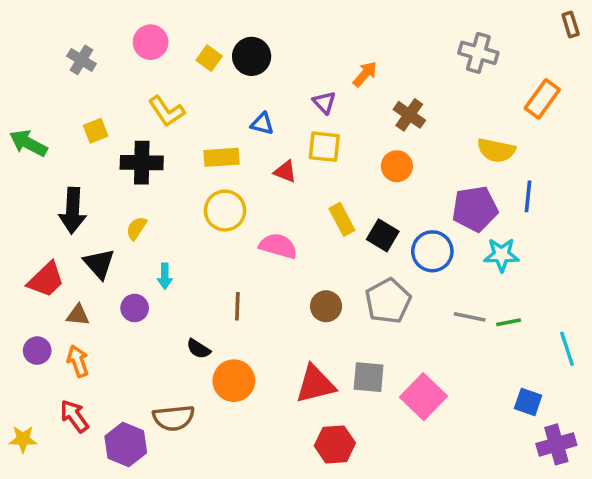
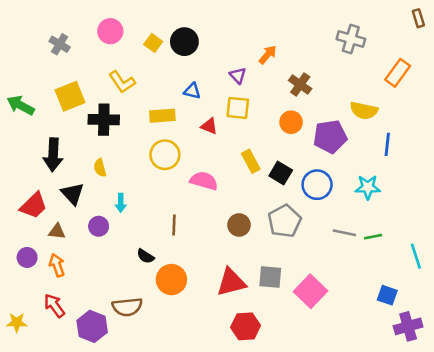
yellow square: (96, 131) -> (70, 96), size x1.6
purple pentagon: (475, 209) -> (330, 137), moved
yellow semicircle: (136, 228) -> (100, 168), turned -48

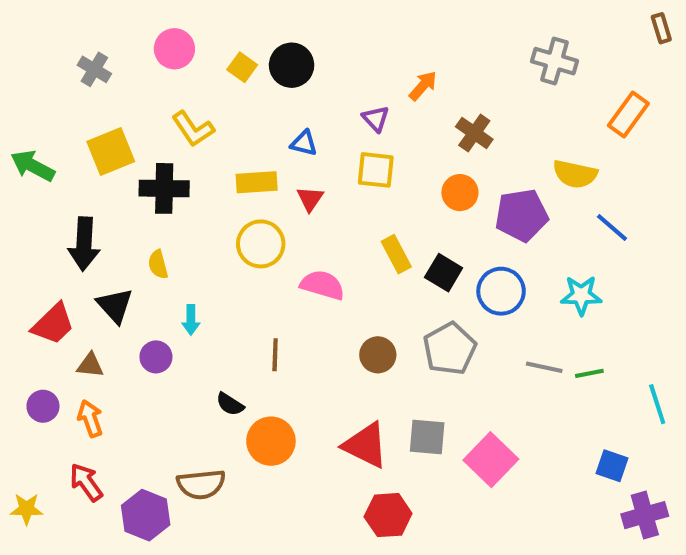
red triangle: (209, 126) -> (310, 199), moved, turned 42
blue line: (387, 144) -> (612, 227), turned -55
red triangle: (231, 282) -> (365, 445), turned 40

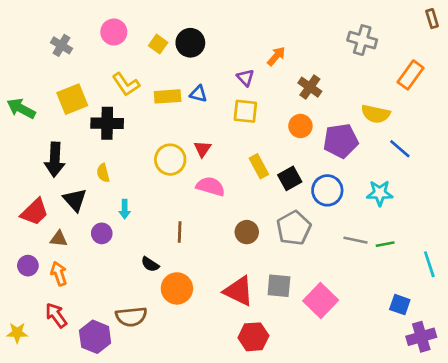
yellow rectangle: (257, 182) -> (168, 96), moved
red triangle: (310, 199) -> (202, 149), moved
black square: (444, 273) -> (290, 178), turned 30

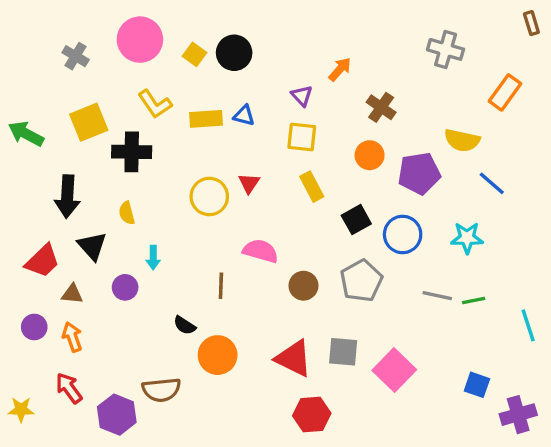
pink circle: (114, 32) -> (140, 40), size x1.4
yellow rectangle: (259, 166) -> (312, 187), moved
pink semicircle: (210, 186) -> (261, 251), moved
blue square: (400, 305) -> (477, 385), moved

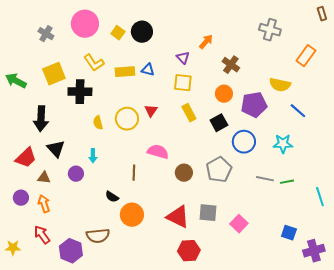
yellow semicircle: (127, 213) -> (98, 123), moved
black square: (356, 220) -> (219, 123), moved
pink square: (394, 370) -> (239, 224), size x0.7

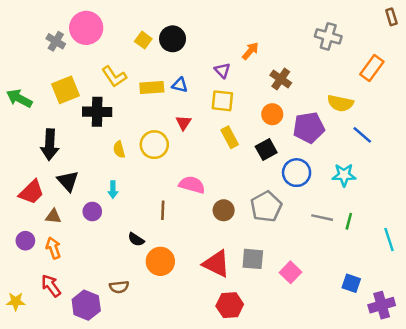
pink circle: (85, 24) -> (86, 28), moved
red triangle: (151, 111) -> (183, 123), moved
green line: (287, 182) -> (349, 221), turned -64
brown semicircle: (98, 236) -> (119, 287), size x0.7

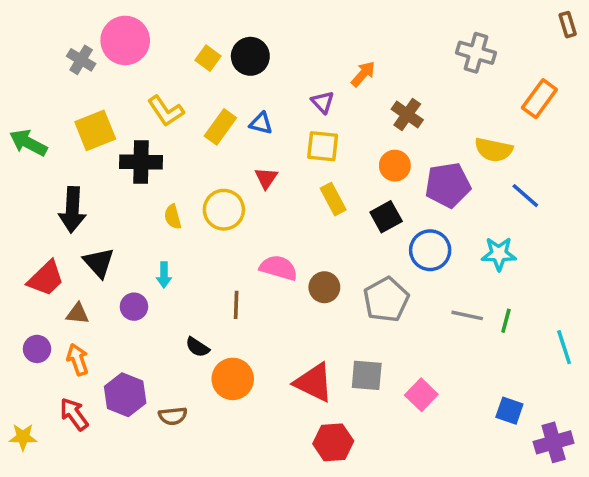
yellow rectangle: (152, 87) -> (220, 127), turned -50
brown circle: (224, 210) -> (324, 287), moved
purple hexagon: (86, 305) -> (125, 395), moved

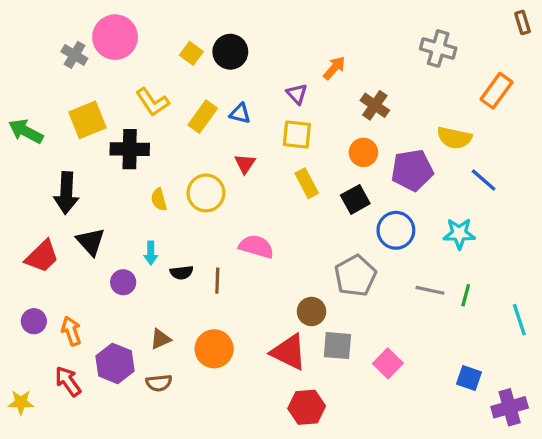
brown circle: (324, 287) -> (311, 311), moved
brown triangle: (78, 314) -> (161, 339), moved, turned -30
black semicircle: (197, 347) -> (182, 273), moved, turned -40

